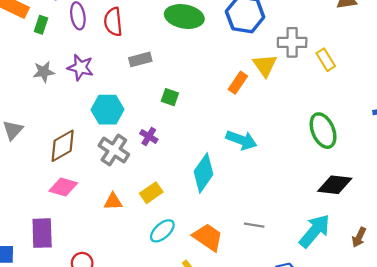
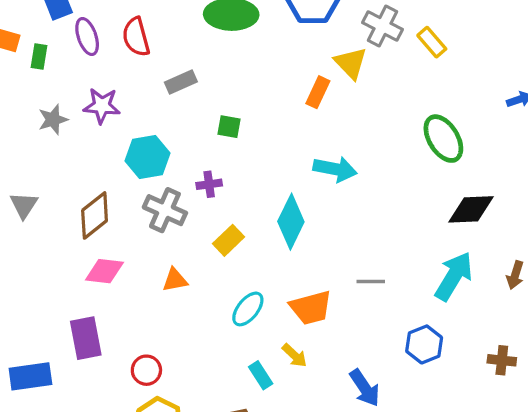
gray cross: (292, 42) -> (382, 26), turned 36
purple cross: (149, 136) -> (209, 184), turned -30
yellow rectangle: (151, 193) -> (229, 240), moved
orange trapezoid: (208, 237) -> (311, 308), turned 140

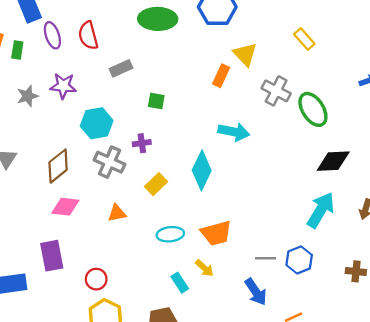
gray cross: (382, 26) -> (276, 91), moved
gray line: (371, 281) -> (265, 258), moved
cyan ellipse: (248, 309) -> (170, 234), turned 45

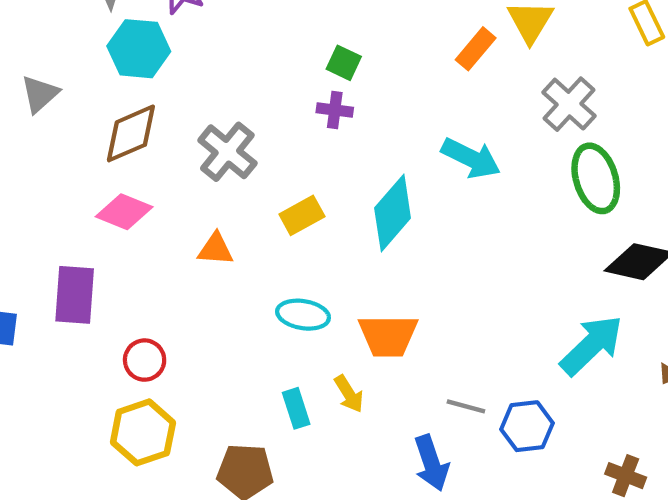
green ellipse: (313, 109) -> (596, 178), moved
cyan hexagon: (97, 123) -> (139, 49), moved
purple cross: (142, 143) -> (335, 110), moved

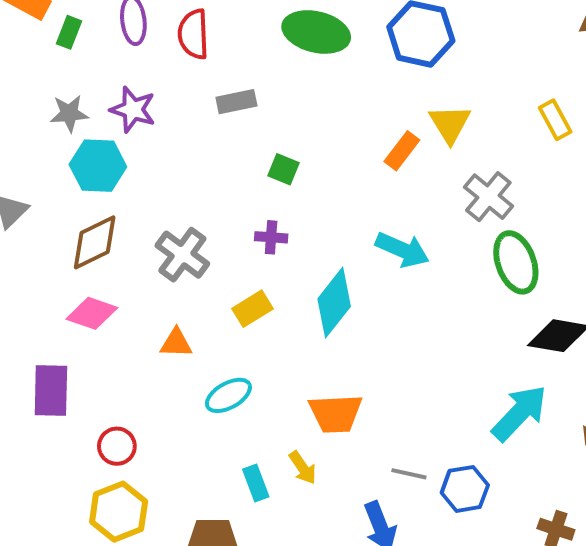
purple cross: (335, 110) -> (271, 237), moved
cyan ellipse: (303, 315) -> (228, 395), moved, turned -36

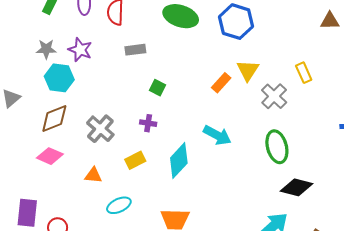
gray cross: (488, 197) -> (274, 96), moved
purple rectangle: (51, 391) -> (27, 213), moved

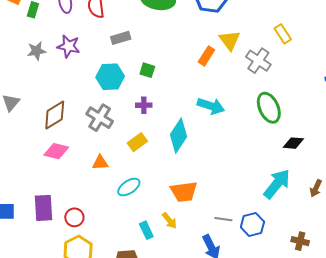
cyan hexagon: (59, 78) -> (110, 77), moved
black diamond: (296, 187) -> (293, 143), size x0.7

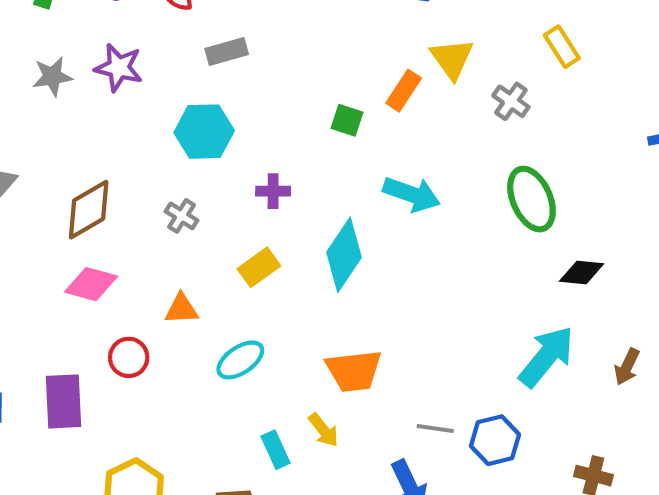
gray cross: (258, 61) -> (511, 101), size x0.7
green square: (147, 70) -> (347, 120), moved
gray cross: (100, 118) -> (182, 216), size x0.6
red circle: (74, 217) -> (129, 357), moved

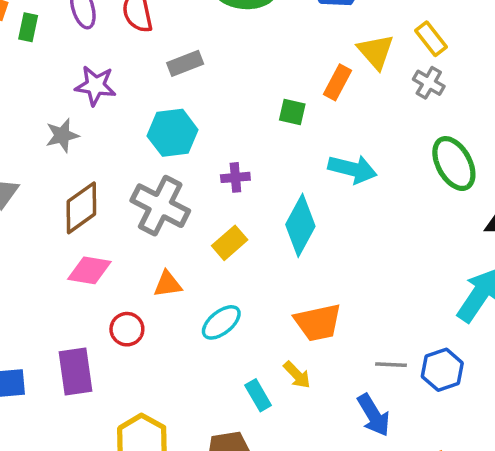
yellow rectangle: (562, 47) -> (431, 39), moved
gray star: (52, 76) -> (62, 135), moved
gray cross: (182, 216) -> (160, 206), size x2.0

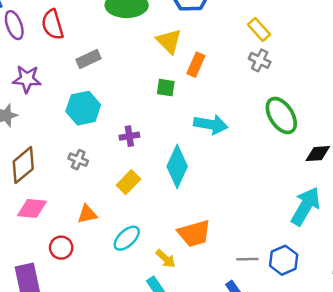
yellow triangle: (376, 51) -> (169, 41), moved
gray cross: (160, 206) -> (78, 160), size x0.5
yellow arrow: (297, 375) -> (166, 259), moved

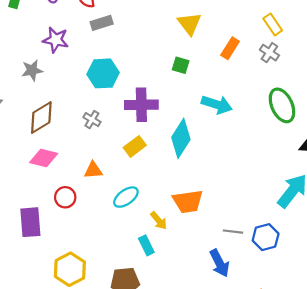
gray rectangle: (89, 59) -> (102, 23), moved
orange rectangle: (196, 65) -> (230, 48), moved
purple cross: (129, 136) -> (141, 105), size x1.8

